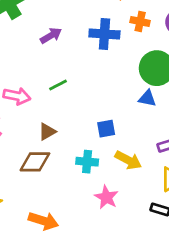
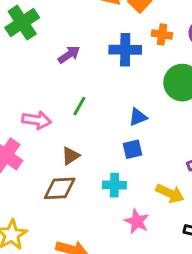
green line: (58, 85) -> (79, 106), turned -30
blue triangle: (147, 98) -> (138, 117), moved, turned -30
yellow arrow: (128, 160) -> (170, 193), moved

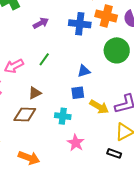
orange cross: (162, 35) -> (106, 16), size x1.5
pink arrow: (37, 120) -> (14, 66), turned 138
yellow arrow: (170, 193) -> (99, 107), moved

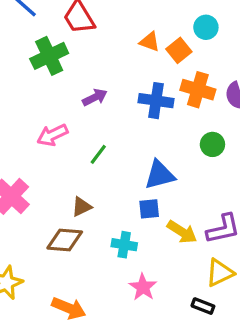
green circle: (117, 50) -> (212, 144), size x0.6
pink arrow: (14, 66) -> (52, 135), moved
blue triangle: (84, 71) -> (160, 175), size x1.5

